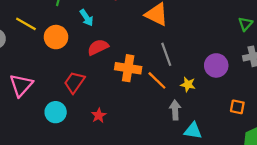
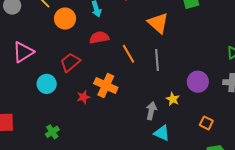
orange cross: (128, 68) -> (106, 85), moved
orange line: (157, 80) -> (128, 54), moved
yellow star: (188, 84) -> (173, 99), moved

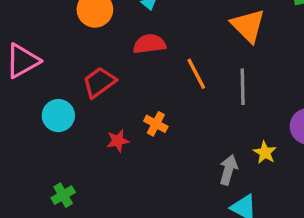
orange cross: (106, 85) -> (156, 124), size x0.6

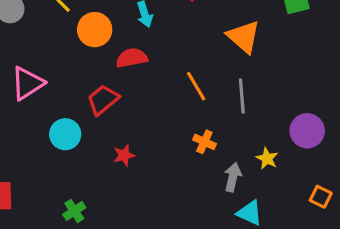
red semicircle: (149, 44) -> (132, 58), moved
orange cross: (156, 124) -> (204, 142), moved

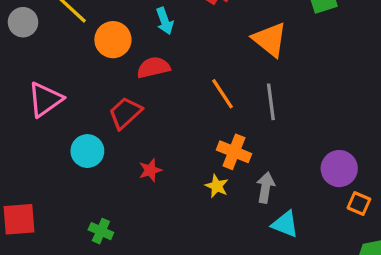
purple circle: (307, 131) -> (339, 169), moved
orange cross: (204, 142) -> (234, 152), size x1.4
yellow star: (267, 158) -> (217, 186), moved
green cross: (74, 211) -> (101, 231), turned -30

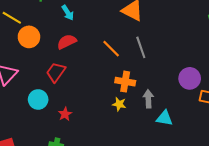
orange circle: (113, 40) -> (29, 37), moved
red star: (150, 170) -> (65, 114), moved

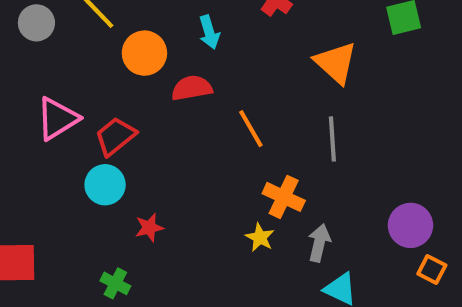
orange circle: (29, 37) -> (144, 53), moved
orange line: (111, 49) -> (251, 129), moved
red trapezoid: (56, 72) -> (115, 136), moved

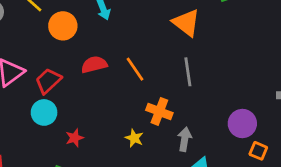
red semicircle: (192, 88) -> (94, 65), moved
yellow star: (260, 237) -> (134, 138), moved

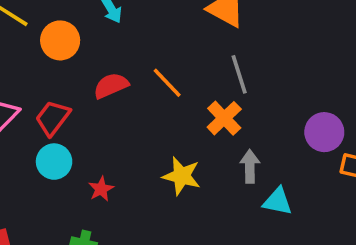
orange cross: (159, 111) -> (224, 118), moved, turned 35
yellow star: (134, 138) -> (182, 176), size x1.5

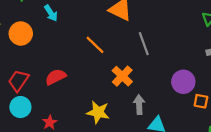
gray line: (239, 74) -> (144, 44), moved
orange line: (167, 83) -> (95, 45), moved
red semicircle: (111, 86) -> (56, 77), moved

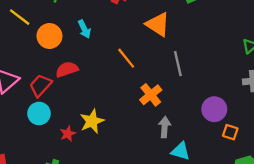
cyan arrow: (51, 13) -> (84, 29), moved
red semicircle: (56, 77) -> (67, 69), moved
yellow star: (98, 112) -> (92, 121), moved, turned 30

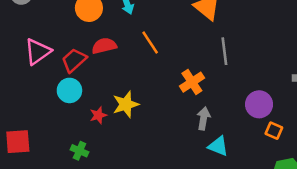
orange line: (126, 58) -> (150, 42), moved

